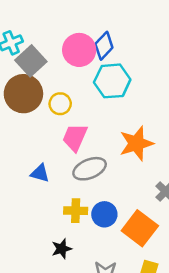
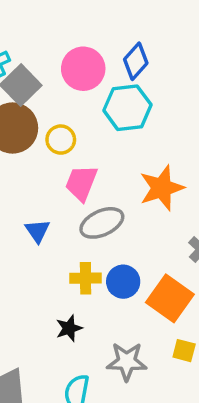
blue diamond: (104, 46) -> (136, 61), moved
blue triangle: (40, 173) -> (37, 231), turned 42

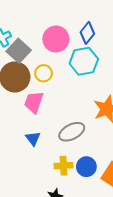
yellow circle: (61, 140) -> (44, 73), moved
pink trapezoid: (81, 183) -> (34, 102), moved

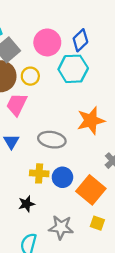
gray ellipse: (72, 132) -> (52, 140), turned 30

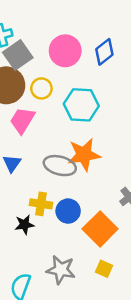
cyan hexagon: (73, 69) -> (81, 105), moved
orange star: (91, 121) -> (84, 155), moved
black star: (27, 204) -> (24, 225), moved

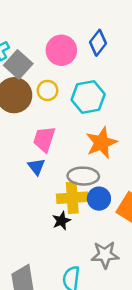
pink trapezoid: (22, 120) -> (44, 139), moved
gray ellipse: (60, 166) -> (83, 176), moved
yellow cross: (41, 204) -> (72, 198), size x1.4

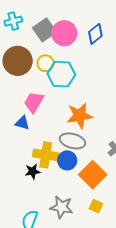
gray square: (18, 65) -> (44, 30), moved
cyan hexagon: (88, 97) -> (61, 74), moved
blue triangle: (36, 167) -> (22, 123), turned -49
gray ellipse: (83, 176) -> (72, 141), moved

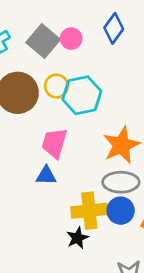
pink circle: (64, 33) -> (71, 39), size x0.6

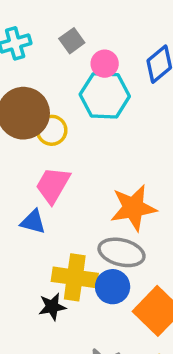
gray square: (43, 41) -> (72, 41), moved, size x0.6
yellow circle: (56, 86) -> (52, 130), moved
cyan hexagon: (82, 95) -> (105, 95), moved

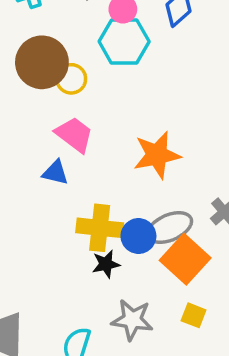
pink trapezoid: (53, 185) -> (74, 135), turned 99
gray ellipse: (121, 252) -> (170, 228), moved, turned -36
black star: (52, 307) -> (106, 264), moved

